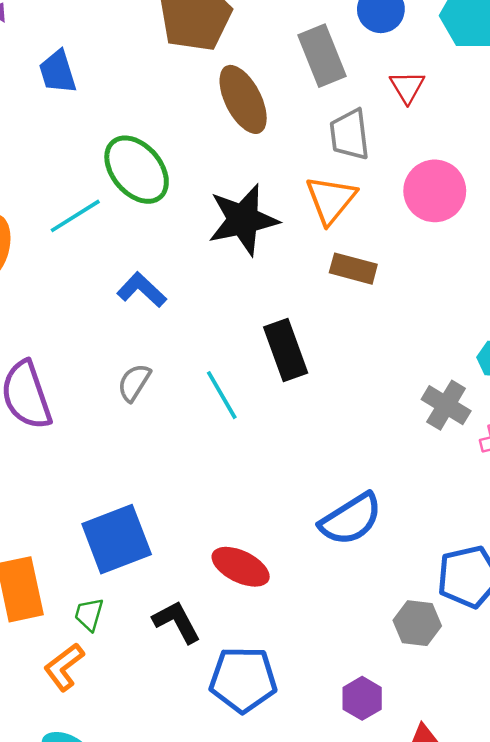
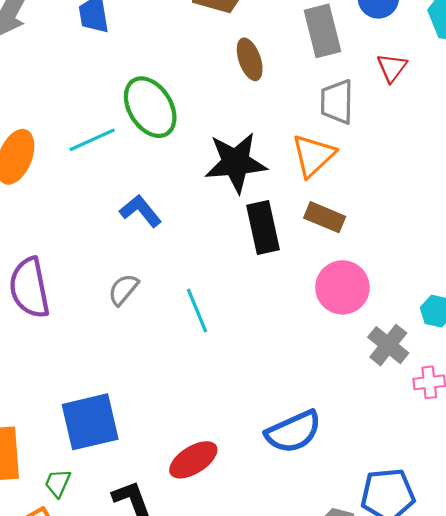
brown ellipse: (243, 99) -> (250, 59), size x0.7
pink circle: (435, 191) -> (342, 287), moved
black rectangle: (286, 350) -> (263, 227), moved
red ellipse: (241, 567) -> (193, 460), turned -66

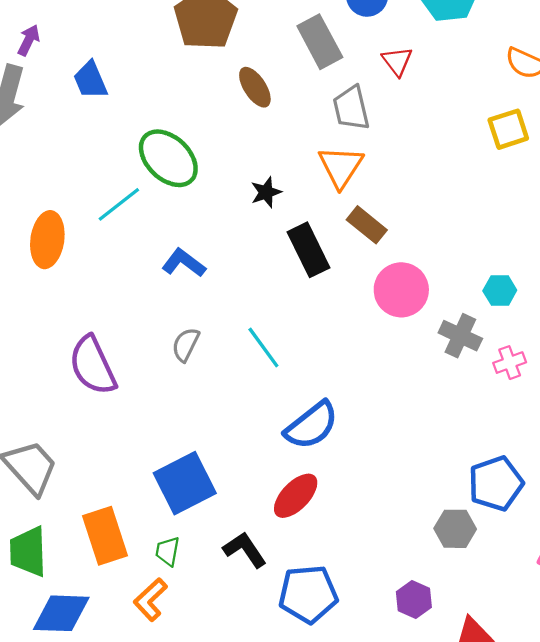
black star: (236, 162) -> (266, 192), size x0.5
brown rectangle: (325, 217) -> (367, 225), turned 30
blue semicircle: (293, 432) -> (311, 425), moved

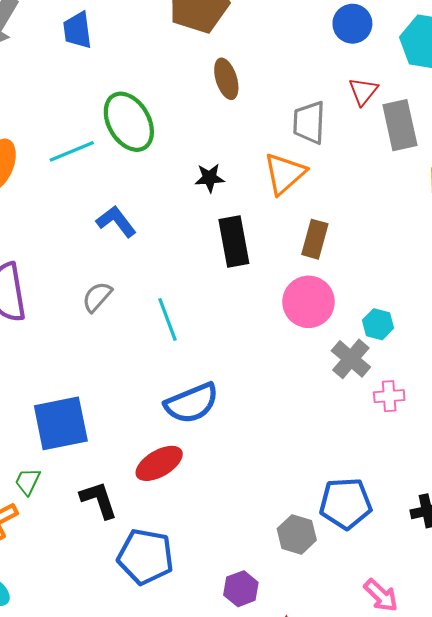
gray rectangle: (320, 42) -> (400, 125), moved
brown rectangle: (367, 225) -> (315, 239), moved, turned 51
cyan hexagon: (500, 291) -> (378, 324), moved

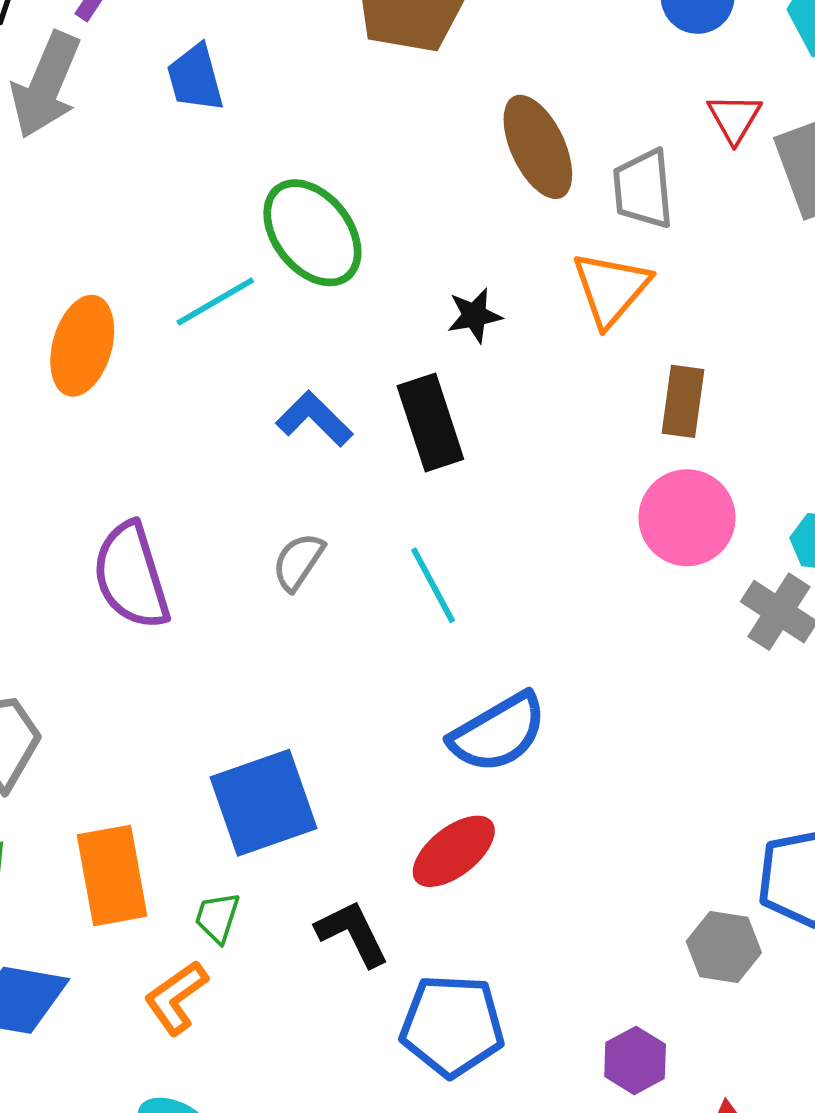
brown ellipse: (226, 79) -> (538, 147), moved, size x1.4
black rectangle: (234, 241) -> (430, 422), moved

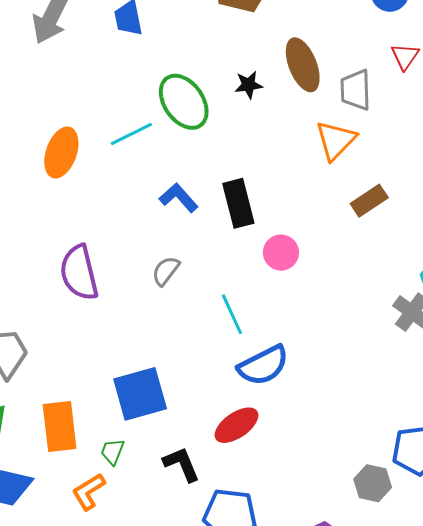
black star: (474, 315) -> (249, 85), moved
brown rectangle: (683, 401) -> (369, 201), turned 45
pink circle: (687, 518) -> (281, 253), moved, size x0.7
cyan line: (433, 585) -> (232, 314), moved

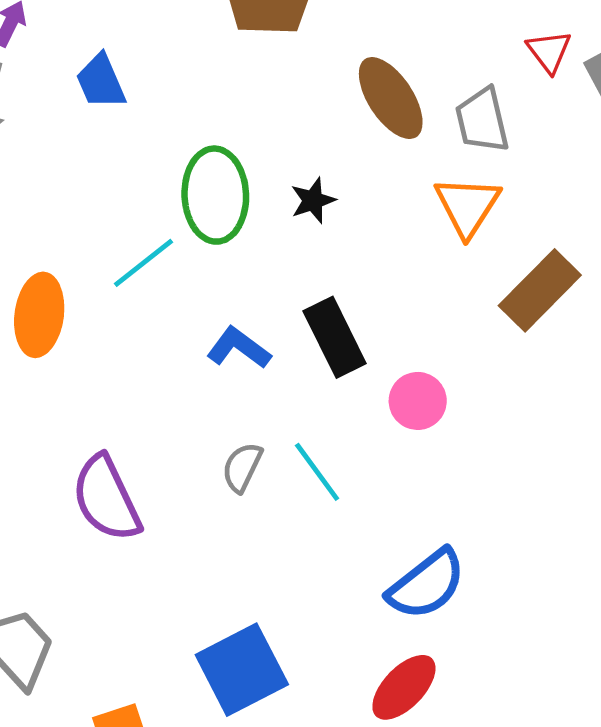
black star: (249, 85) -> (313, 200), moved
green ellipse: (184, 102) -> (215, 195), turned 44
brown rectangle: (369, 201) -> (540, 290), size x1.4
cyan line: (232, 314) -> (317, 472), moved

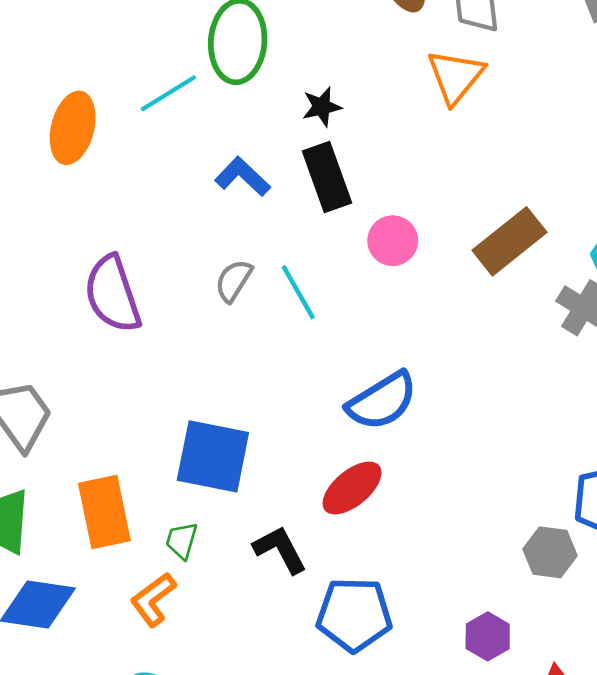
black star: (313, 200) -> (322, 107), moved
brown rectangle: (540, 290) -> (509, 241), moved
blue square: (242, 670) -> (213, 456), turned 32

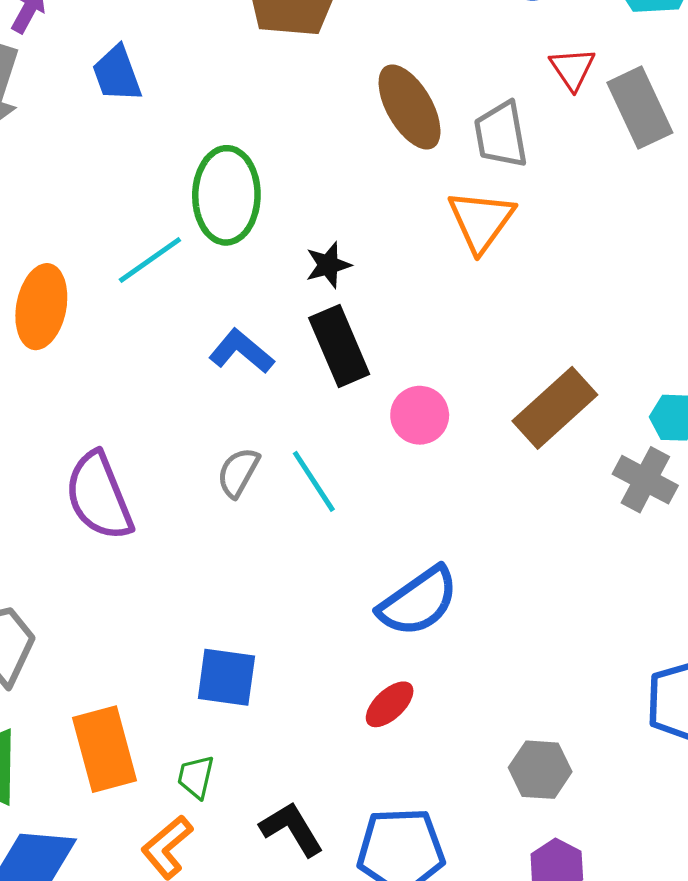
blue square: (213, 456) -> (226, 677), size x0.7
red ellipse: (352, 488) -> (390, 704), size x0.7
black L-shape: (280, 550) -> (292, 829), moved
gray hexagon: (550, 552) -> (540, 770), moved

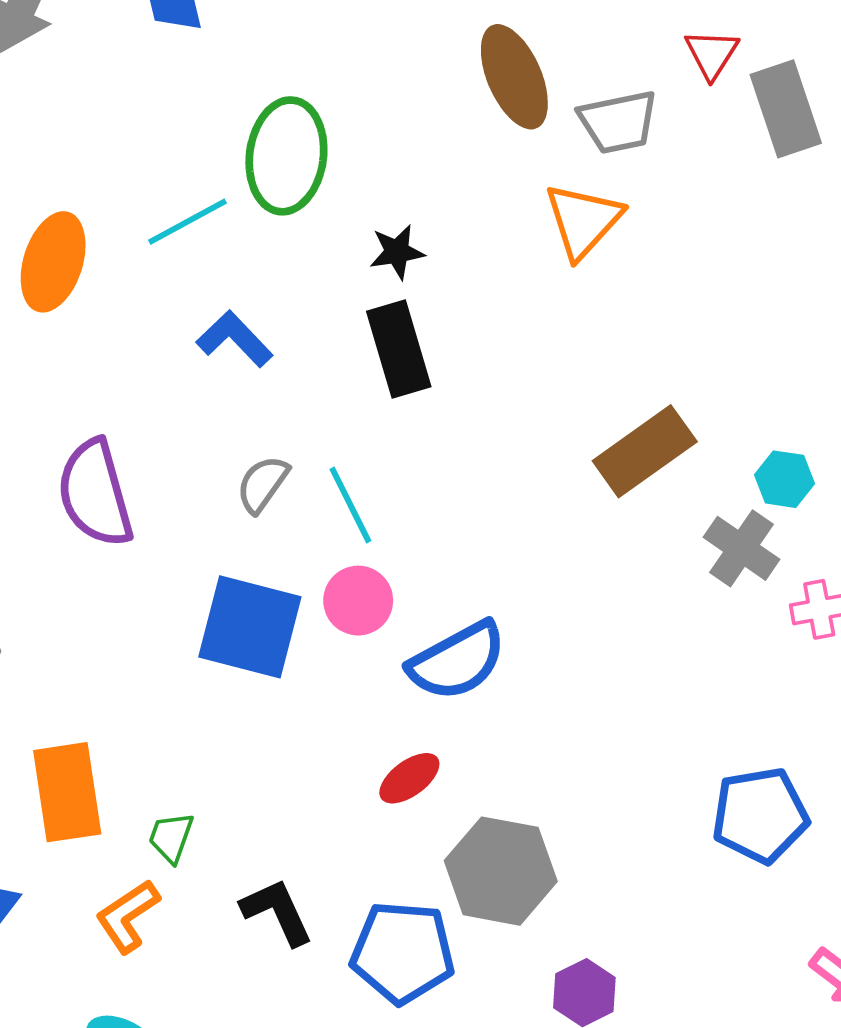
gray trapezoid: (501, 135) -> (618, 122), turned -98
blue L-shape: (241, 351) -> (235, 339), moved
pink circle: (420, 415) -> (358, 601), moved
blue square: (226, 677) -> (250, 627), moved, size x1.4
gray hexagon: (540, 770) -> (501, 871), moved, size x1.5

